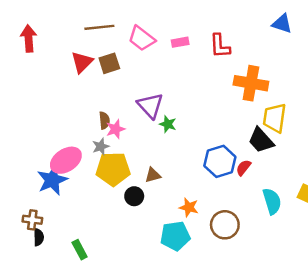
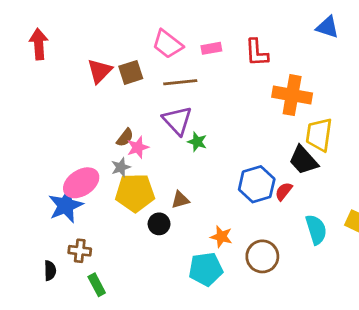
brown line: (99, 27) -> (180, 82), moved
brown semicircle: (104, 120) -> (125, 138), turned 42
brown cross: (32, 220) -> (80, 251), moved

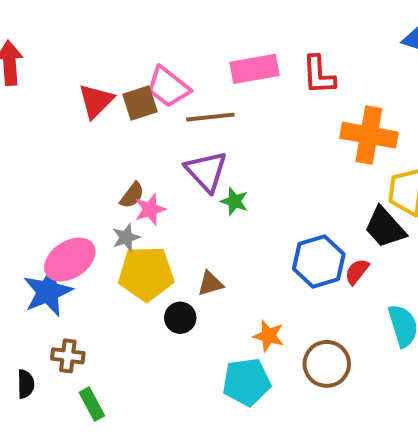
pink trapezoid: (168, 44) -> (168, 87), moved
pink rectangle: (211, 48) -> (255, 69), size x1.6

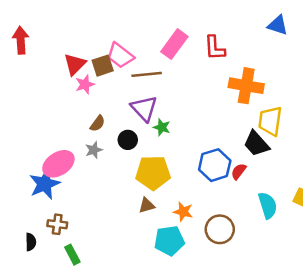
pink rectangle: (255, 69) -> (174, 44), turned -44
pink star: (150, 209) -> (85, 84), moved
yellow pentagon: (146, 274) -> (153, 173), moved
brown triangle: (210, 284) -> (147, 205), moved
black circle: (180, 318) -> (128, 140), moved

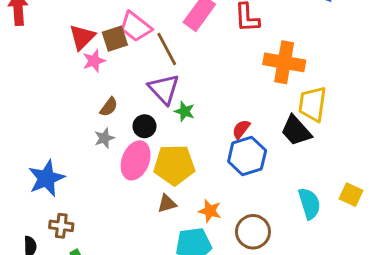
brown line: (147, 74) -> (167, 49), turned 68
pink ellipse: (58, 164) -> (136, 160), moved, turned -36
red semicircle: (239, 171) -> (241, 129), moved

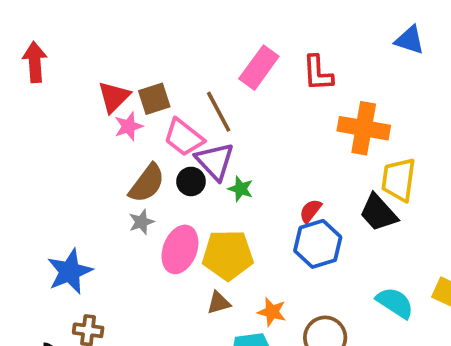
pink trapezoid: (136, 27) -> (184, 137), moved
brown semicircle: (109, 107) -> (147, 183), size x1.6
black circle: (144, 126) -> (191, 181), moved
cyan semicircle: (309, 204) -> (395, 303), turned -40

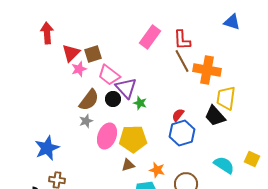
red arrow: (35, 62) -> (47, 33), moved
brown line: (219, 112) -> (182, 61), moved

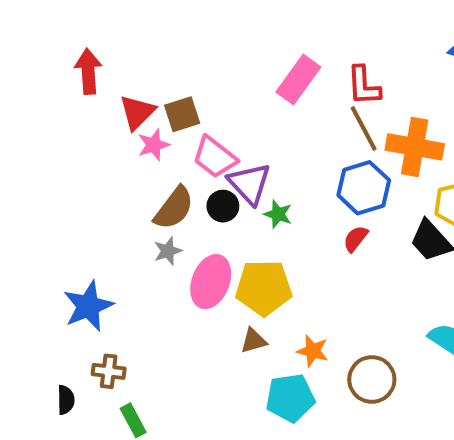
blue hexagon: (182, 133) -> (364, 188), moved

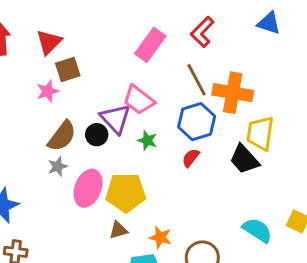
red L-shape: (364, 86) -> (202, 32), moved, turned 48
red triangle: (137, 112) -> (49, 42), moved
pink trapezoid: (215, 157) -> (139, 100), moved
green star: (278, 214) -> (147, 140), moved

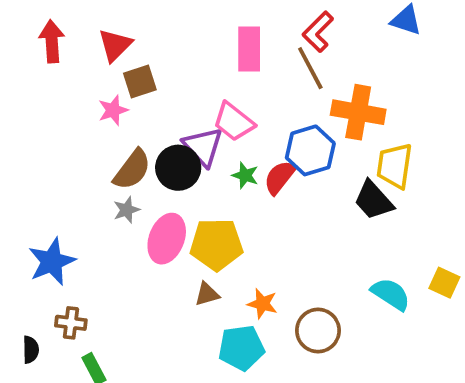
pink rectangle: (150, 45) -> (249, 49), turned -36
brown line: (197, 80) -> (310, 68), moved
black circle: (97, 135) -> (178, 168), size x1.5
red semicircle: (191, 158) -> (280, 177), moved, size x1.4

